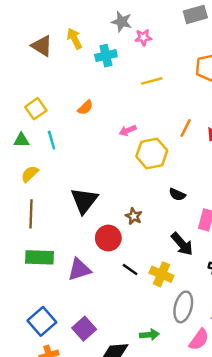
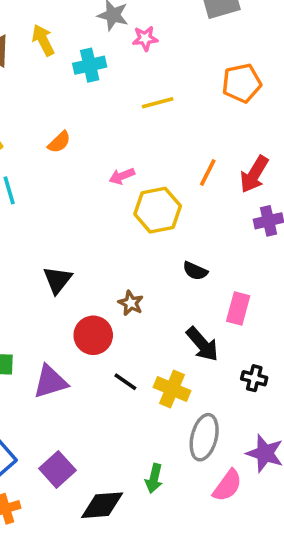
black triangle: (84, 201) -> (57, 280), size x0.7
green arrow: (149, 335) -> (154, 478), turned 108

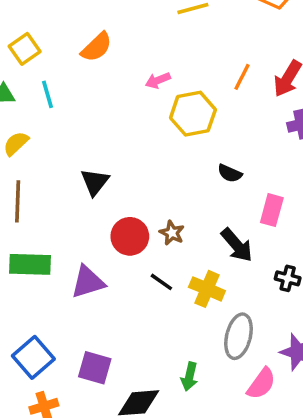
orange semicircle: (59, 142) -> (97, 47), size x1.4
brown star: (131, 303) -> (172, 233), moved
purple square: (57, 469) -> (95, 368), turned -32

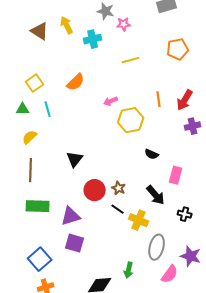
orange line: (242, 77) -> (159, 99), turned -35
black line: (161, 282) -> (118, 209), moved
purple square: (95, 368) -> (75, 243), moved

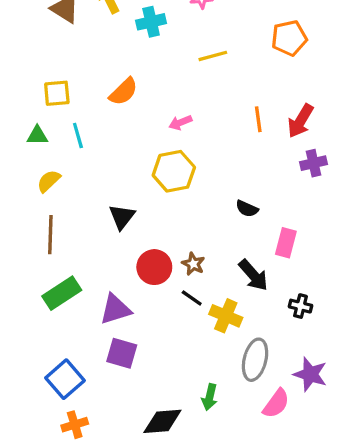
yellow square: (35, 83) -> (57, 93), turned 30
yellow hexagon: (131, 120) -> (174, 171), moved
green rectangle: (38, 206) -> (62, 293), turned -35

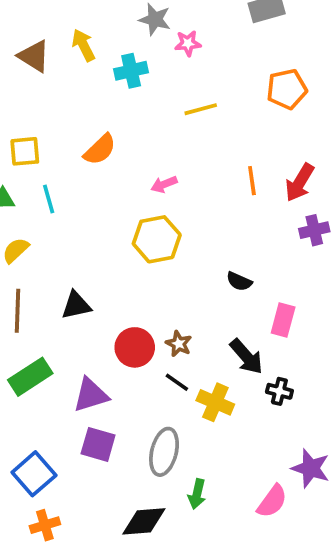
black triangle: (122, 217) -> (76, 305), moved, turned 40
black cross: (301, 306) -> (279, 391), moved
gray ellipse: (255, 360) -> (164, 452), moved

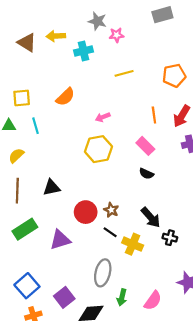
yellow arrow: (83, 45) -> (56, 36), turned -66
orange pentagon: (287, 89) -> (174, 76), moved
pink rectangle: (283, 320) -> (145, 146), moved, turned -60
purple square: (98, 444) -> (64, 297), moved, turned 36
pink semicircle: (272, 501) -> (153, 301), moved

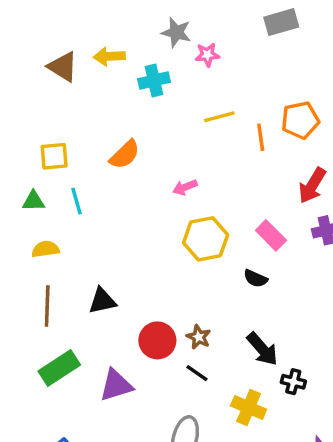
orange line: (154, 115) -> (261, 137), moved
pink rectangle: (145, 146) -> (271, 235), moved
yellow hexagon: (98, 149) -> (206, 239), moved
yellow semicircle: (16, 156) -> (46, 249), turned 35
yellow cross: (133, 244) -> (249, 408), moved

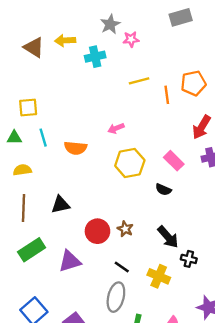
gray star: (176, 32) -> (110, 24), turned 30
orange semicircle: (125, 155) -> (75, 148), moved, turned 50
black line: (197, 373) -> (122, 267), moved

